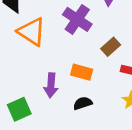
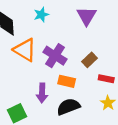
purple cross: (77, 19) -> (55, 56), moved
black semicircle: (83, 103) -> (68, 107), size x1.5

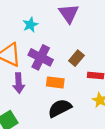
cyan star: (41, 15) -> (30, 25), moved
purple arrow: (42, 93) -> (19, 83), moved

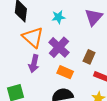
brown rectangle: (76, 58) -> (89, 57), turned -32

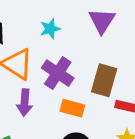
brown rectangle: (89, 57) -> (104, 80), size x1.5

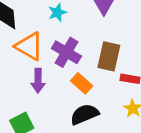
orange rectangle: (72, 108) -> (82, 83), turned 30

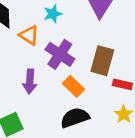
orange triangle: (29, 46) -> (29, 35), moved, size x0.7

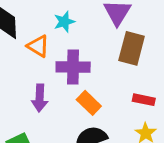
purple cross: (60, 54) -> (73, 67), turned -32
brown rectangle: (102, 61) -> (132, 48), moved

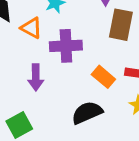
orange rectangle: (89, 103) -> (103, 77), moved

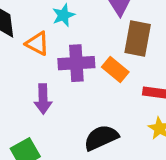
orange rectangle: (103, 77) -> (115, 70), moved

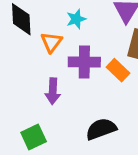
orange triangle: (37, 43) -> (51, 42), turned 35

